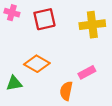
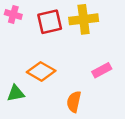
yellow cross: (92, 25) -> (84, 19), moved
pink rectangle: (87, 72) -> (102, 70), moved

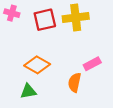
green triangle: (16, 93) -> (28, 91), moved
orange semicircle: (74, 102) -> (75, 82), moved

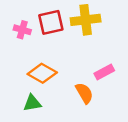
pink cross: (12, 13) -> (22, 30), moved
orange semicircle: (75, 82) -> (84, 93), turned 138

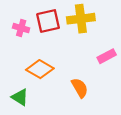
pink rectangle: (104, 72) -> (107, 56), moved
green triangle: (32, 103) -> (20, 97), moved, turned 42

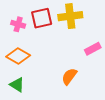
orange diamond: (40, 69) -> (18, 56), moved
orange semicircle: (80, 88) -> (69, 76), turned -114

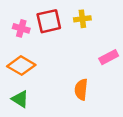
yellow cross: (70, 16) -> (82, 19), size x0.6
orange semicircle: (69, 76) -> (81, 89), turned -30

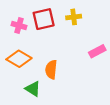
orange semicircle: (81, 89) -> (51, 70), moved
green triangle: (20, 99) -> (33, 89), moved

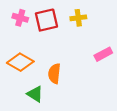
pink cross: (19, 26) -> (20, 18), moved

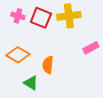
yellow cross: (78, 18) -> (69, 16), size x1.6
red square: (46, 20) -> (41, 18), turned 35

